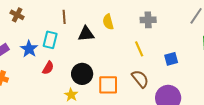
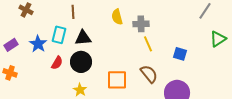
gray cross: (148, 20) -> (141, 24), moved
black triangle: (86, 34) -> (83, 38), moved
blue square: (171, 59) -> (180, 54), turned 32
black circle: (82, 74) -> (81, 62), moved

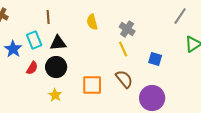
gray cross: (141, 24) -> (127, 29), moved, turned 35
cyan rectangle: (59, 35) -> (34, 40), turned -36

